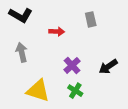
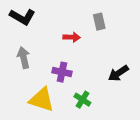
red arrow: (57, 32) -> (72, 37), moved
purple cross: (72, 65) -> (62, 72), moved, turned -35

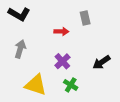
gray arrow: (24, 58) -> (20, 49), turned 30
purple cross: (62, 72) -> (62, 61), moved, turned 35

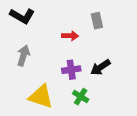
purple cross: (62, 61) -> (71, 70), turned 35
black arrow: (102, 62) -> (100, 67), moved

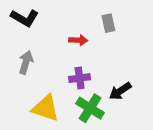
black arrow: (100, 67) -> (120, 91), moved
green cross: (81, 97) -> (90, 108), size x1.5

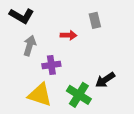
gray arrow: (26, 62) -> (30, 46), moved
purple cross: (80, 78) -> (51, 65), moved

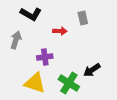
black L-shape: (22, 16) -> (31, 14), moved
gray arrow: (30, 46) -> (16, 40), moved

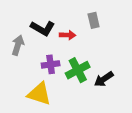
black L-shape: (31, 14) -> (43, 28), moved
green cross: (69, 83) -> (78, 70), moved, turned 30

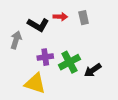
red arrow: (68, 35) -> (60, 17), moved

